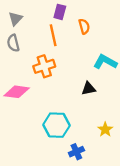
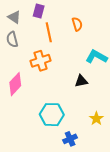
purple rectangle: (60, 12) -> (39, 11), moved
gray triangle: (15, 19) -> (14, 17), turned -40
pink diamond: (17, 92) -> (15, 84), turned -55

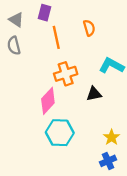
orange cross: (41, 61) -> (66, 74), moved
pink diamond: (15, 84) -> (48, 101), moved
blue cross: (70, 139) -> (108, 161), moved

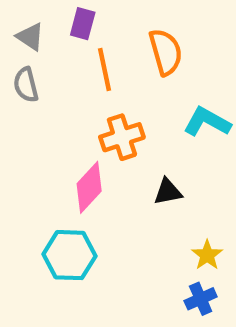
orange semicircle: (89, 28) -> (166, 52), size x1.5
black triangle: (94, 94) -> (168, 192), moved
cyan hexagon: (60, 133) -> (70, 255), moved

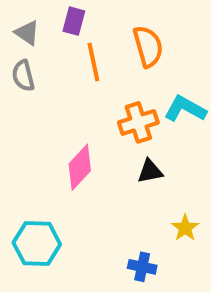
orange cross: (122, 137) -> (138, 122), moved
cyan hexagon: (70, 255) -> (37, 243), moved
blue cross: (201, 299) -> (142, 267), moved, turned 36

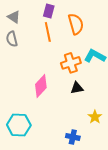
purple rectangle: (74, 21) -> (49, 11), moved

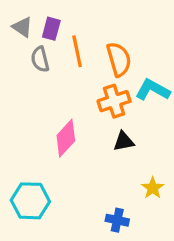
purple rectangle: (49, 11) -> (51, 29), moved
orange semicircle: (76, 24) -> (119, 59), moved
gray semicircle: (12, 39) -> (40, 59), moved

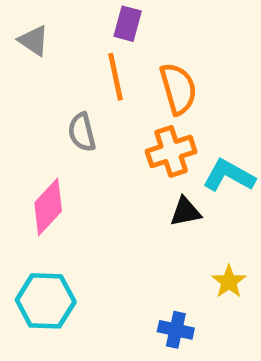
purple rectangle: (51, 29) -> (128, 24), moved
gray semicircle: (40, 59) -> (82, 132), moved
cyan L-shape: (153, 90) -> (229, 176), moved
pink diamond: (66, 138) -> (48, 207), moved

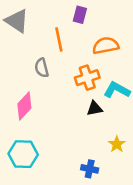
purple rectangle: (128, 24) -> (80, 15), moved
gray triangle: (34, 41) -> (17, 21), size x1.5
orange semicircle: (178, 89) -> (106, 46), moved, turned -85

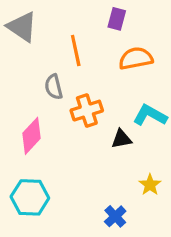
purple rectangle: (80, 15) -> (117, 19), moved
orange cross: (87, 78) -> (87, 111), moved
blue cross: (90, 169) -> (115, 216), turned 35

